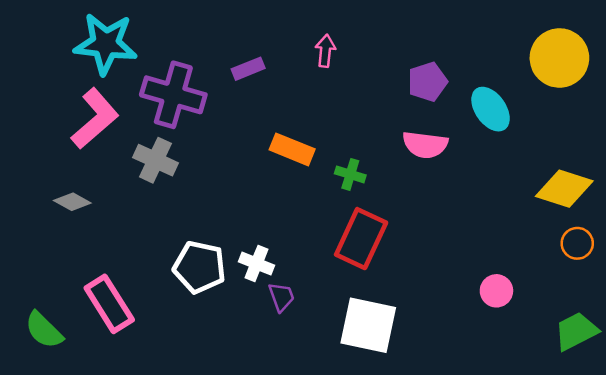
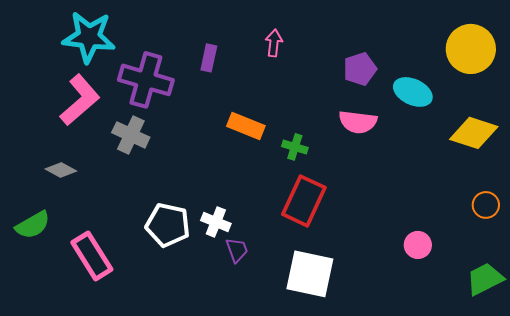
purple rectangle: (248, 69) -> (209, 58), turned -56
cyan ellipse: (491, 109) -> (413, 92), turned -30
yellow diamond: (564, 189) -> (474, 133), moved
green semicircle: (44, 330) -> (33, 225), moved, turned -75

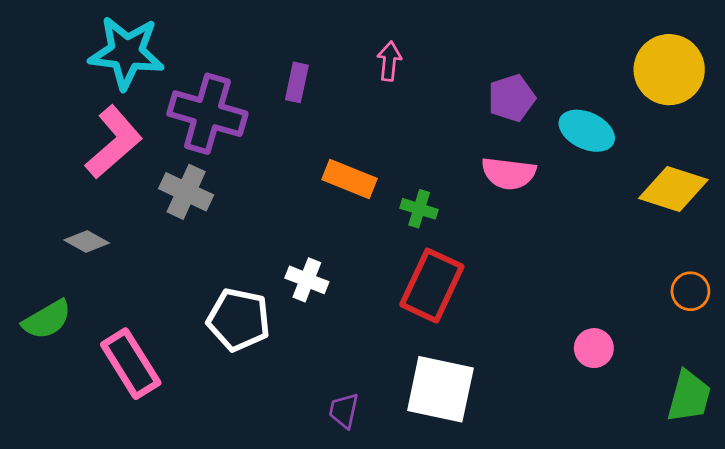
white cross: (216, 222) -> (307, 280), moved
purple trapezoid: (237, 250) -> (344, 411), moved, turned -148
green trapezoid: (485, 279) -> (689, 396), turned 132

